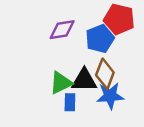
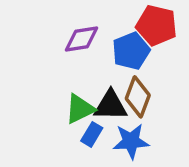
blue star: (110, 96) -> (131, 141), moved
blue rectangle: (70, 102) -> (92, 134), turned 30

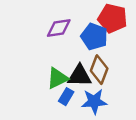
blue pentagon: (131, 51) -> (94, 37), turned -30

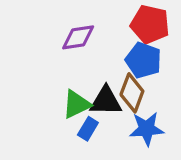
blue pentagon: (94, 37) -> (143, 60), moved
blue star: (94, 101) -> (147, 129), moved

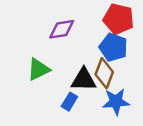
green triangle: (76, 104) -> (38, 69), moved

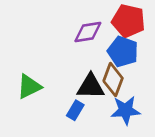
purple diamond: (62, 29) -> (88, 32), moved
green triangle: (38, 69) -> (29, 87), moved

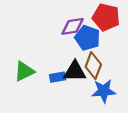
blue pentagon: (123, 52) -> (88, 38), moved
blue rectangle: (75, 110) -> (58, 77), moved, turned 49

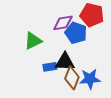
brown diamond: (93, 66) -> (72, 78), moved
green triangle: (24, 71) -> (33, 41), moved

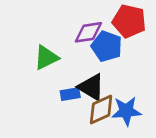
black triangle: (65, 62) -> (91, 87), turned 30
brown diamond: (72, 78) -> (101, 110), turned 45

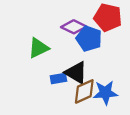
purple diamond: (88, 32) -> (74, 27), turned 35

